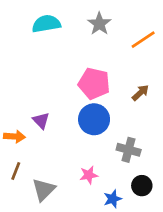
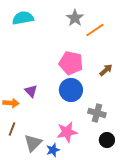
cyan semicircle: (46, 24) -> (23, 18), moved
orange line: (143, 40) -> (95, 30), moved
pink star: (89, 175) -> (67, 132), size x1.5
blue star: (113, 199) -> (53, 150), moved

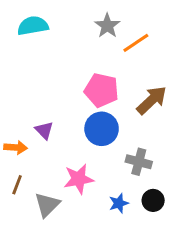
brown arrow: (106, 70) -> (152, 100), size x1.6
pink star: (67, 132) -> (79, 179), moved
blue star: (53, 150) -> (119, 203), moved

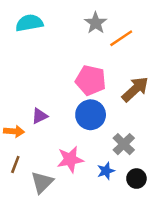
purple triangle: (44, 130) -> (40, 116), turned 48
gray cross: (139, 162) -> (124, 144), turned 30
blue star: (119, 203) -> (106, 171), moved

